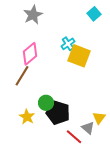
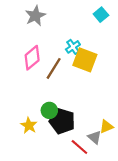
brown line: (22, 76) -> (54, 68), moved
yellow triangle: (99, 118) -> (106, 127), turned 32

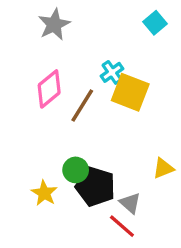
yellow triangle: (106, 127) -> (163, 168), moved
gray triangle: (94, 137) -> (130, 203), moved

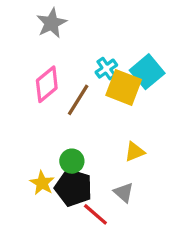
cyan square: (155, 23) -> (147, 72), moved, size x1.5
yellow triangle: (163, 168) -> (135, 152), moved
black pentagon: (95, 186) -> (73, 188), moved
red line: (122, 226) -> (95, 214), moved

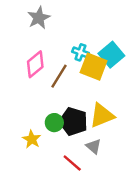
cyan cross: (106, 69) -> (80, 52), turned -35
yellow triangle: (135, 152) -> (102, 115), size x1.6
black pentagon: (73, 188) -> (73, 121), moved

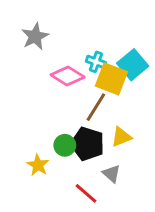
gray star: (39, 18) -> (35, 36), moved
pink diamond: (35, 64) -> (68, 76), moved, turned 72
brown line: (59, 76) -> (96, 107), moved
yellow triangle: (102, 115) -> (121, 137), size x0.7

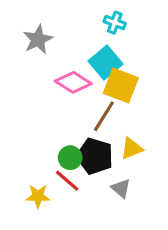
cyan cross: (96, 62) -> (115, 23), moved
cyan square: (133, 65) -> (105, 62), moved
yellow star: (38, 165) -> (38, 196), moved, turned -30
red line: (86, 193) -> (67, 181), moved

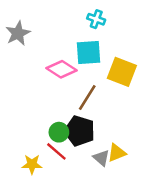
gray star: (38, 39) -> (18, 33), moved
cyan square: (105, 62) -> (88, 53), turned 36
yellow square: (121, 86) -> (122, 72), moved
yellow triangle: (132, 148) -> (117, 153), moved

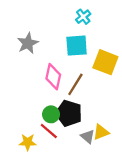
cyan cross: (96, 19) -> (83, 17), turned 32
gray star: (18, 33) -> (28, 43), moved
pink diamond: (62, 69) -> (53, 77), moved, turned 70

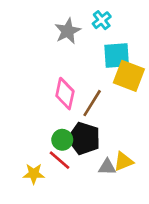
gray star: (28, 43) -> (68, 31), moved
cyan square: (77, 46) -> (117, 55), moved
gray triangle: (88, 137) -> (107, 167), turned -40

